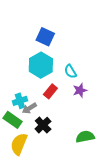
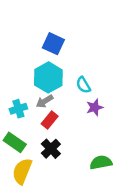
red rectangle: (50, 91) -> (50, 120), moved
cyan cross: (20, 101) -> (18, 109), moved
gray arrow: (29, 108) -> (45, 101), moved

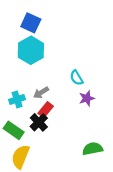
blue square: (53, 44) -> (31, 23), moved
cyan hexagon: (48, 77) -> (31, 50), moved
black cross: (51, 149) -> (39, 122), moved

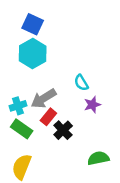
gray arrow: (41, 93) -> (44, 99), size x1.5
black cross: (39, 122) -> (63, 130), moved
green rectangle: (14, 130) -> (22, 129), moved

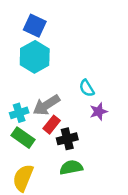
black cross: (63, 130) -> (67, 139), turned 30
green semicircle: (98, 158) -> (71, 167), moved

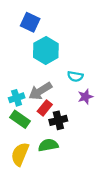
cyan hexagon: (35, 57) -> (46, 50), moved
cyan semicircle: (87, 88) -> (75, 76), turned -49
green semicircle: (71, 167) -> (48, 145), moved

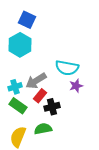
cyan hexagon: (46, 50) -> (20, 45), moved
cyan semicircle: (75, 76) -> (67, 68), size x1.6

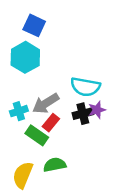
green rectangle: (18, 106) -> (37, 135), moved
black cross: (52, 107) -> (83, 114), moved

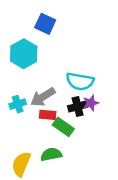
blue square: (34, 25) -> (45, 24), moved
red rectangle: (51, 123) -> (48, 115), turned 56
green rectangle: (37, 135) -> (63, 127), moved

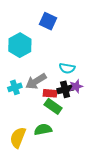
blue square: (45, 24) -> (48, 21), moved
cyan semicircle: (80, 81) -> (67, 68), size x0.7
red rectangle: (48, 115) -> (50, 93), moved

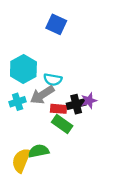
cyan hexagon: (20, 45) -> (23, 69), moved
cyan semicircle: (67, 68) -> (53, 80), moved
green semicircle: (43, 129) -> (39, 151), moved

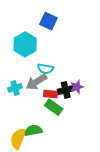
cyan hexagon: (23, 69) -> (25, 44), moved

